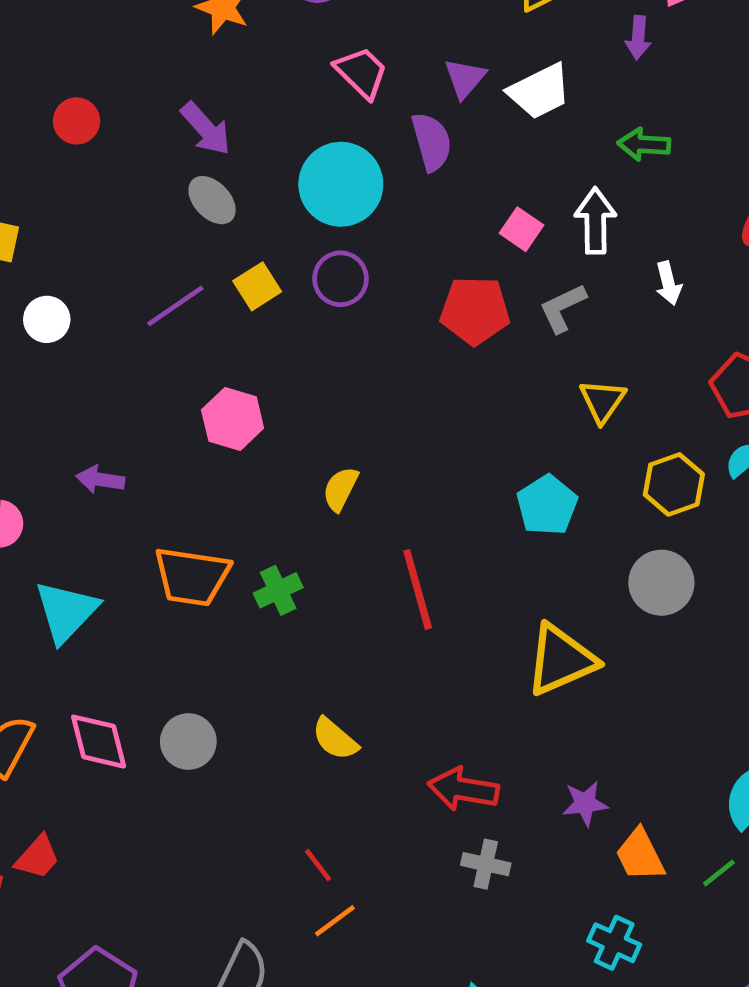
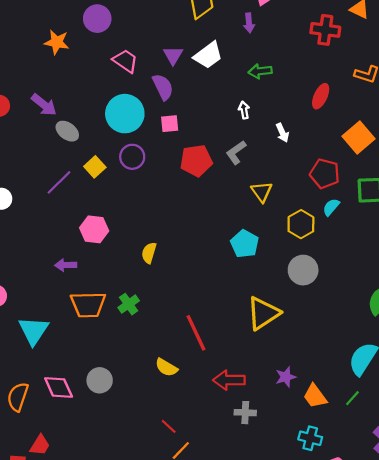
purple arrow: (206, 129) -> (44, 105), moved
white arrow: (595, 221) -> (244, 110), size x0.6
pink square: (522, 229) -> (170, 124), moved, turned -30
purple arrow: (100, 479) -> (66, 265), moved
red line: (418, 589) -> (196, 333), moved

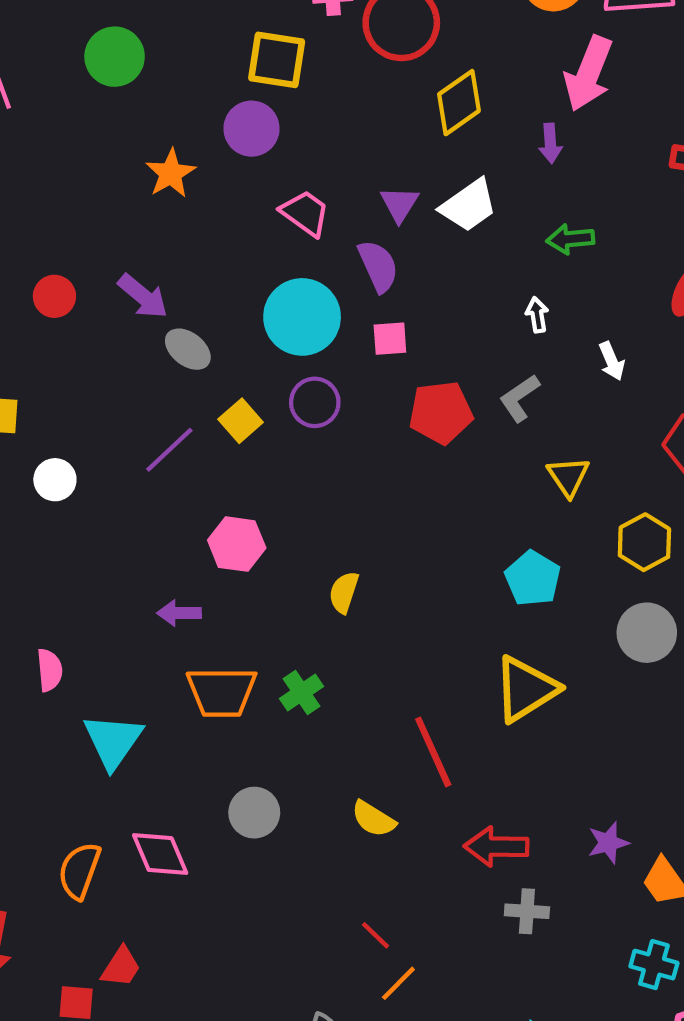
orange star: (57, 42) -> (171, 173), turned 30
yellow triangle: (263, 313) -> (526, 689), moved
gray circle: (100, 380) -> (254, 813), moved

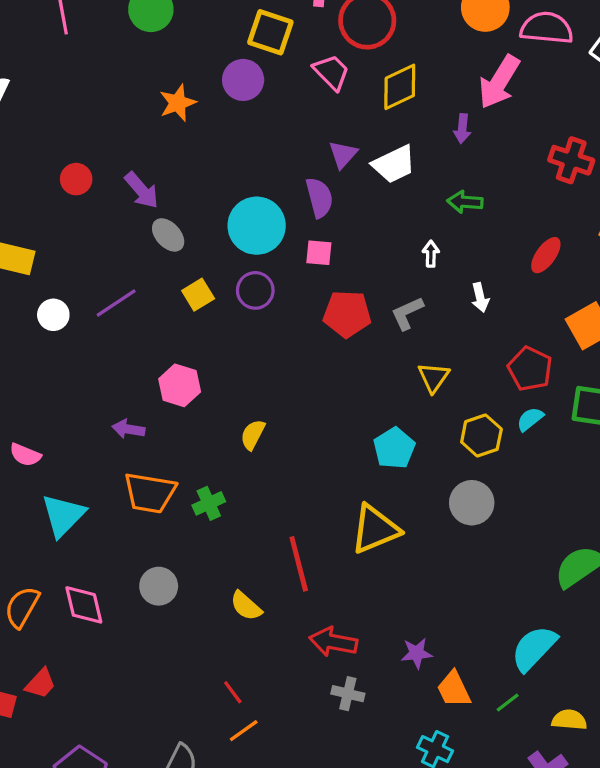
pink trapezoid: (305, 213) -> (331, 72), moved
purple line: (169, 450) -> (116, 303), moved
pink semicircle: (50, 670) -> (25, 455), turned 108

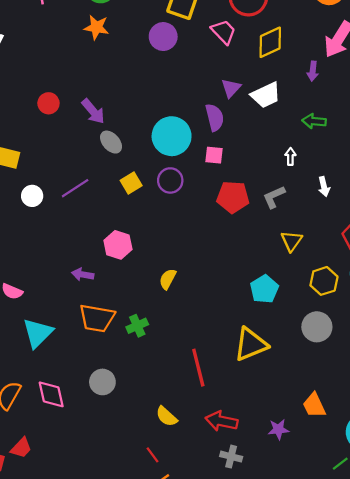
orange star: (178, 103) -> (96, 27), moved, turned 30
yellow semicircle: (246, 606) -> (167, 416), moved
orange trapezoid: (454, 689) -> (314, 405), moved

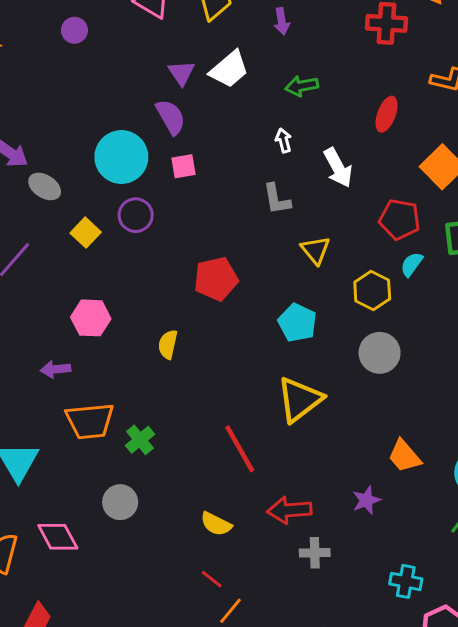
purple circle: (163, 37) -> (74, 30), size x0.7
white arrow: (324, 187) -> (338, 168), size x1.5
red pentagon: (233, 197) -> (216, 279), moved
gray L-shape: (274, 197) -> (277, 199), turned -60
green cross: (137, 326) -> (140, 440), moved

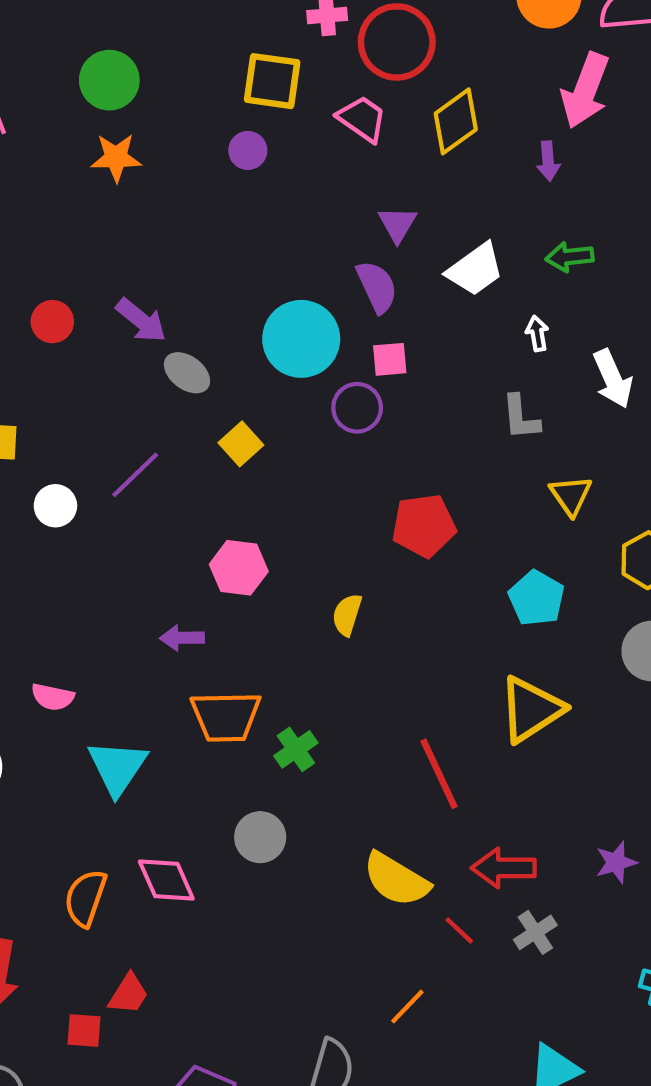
white trapezoid: (229, 69) -> (475, 269), moved
purple circle: (136, 215) -> (357, 408), moved
yellow semicircle: (216, 524) -> (396, 879), size x1.5
gray cross: (315, 553) -> (535, 932), turned -36
red line: (212, 579) -> (459, 930), moved

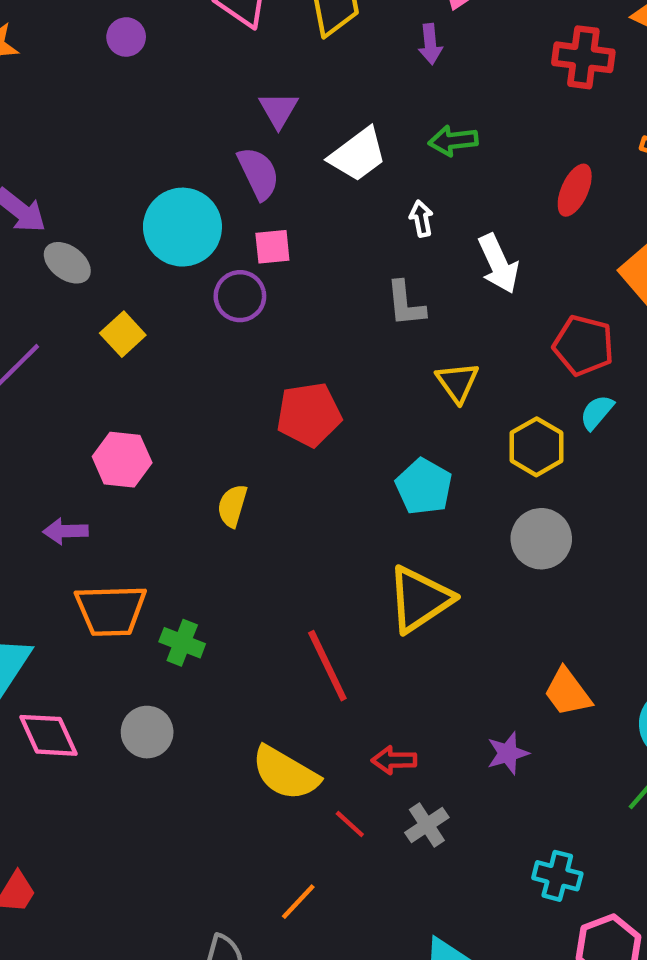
green cross: (296, 749) -> (182, 643), turned -33
red arrow: (504, 868) -> (394, 760), size x0.7
pink diamond: (166, 880) -> (48, 735), moved

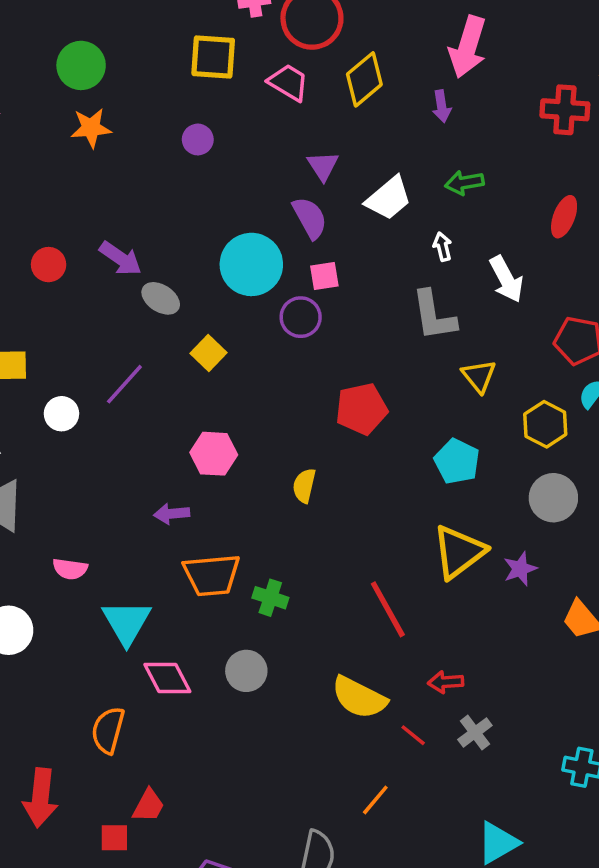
purple circle: (126, 37) -> (198, 139), moved
gray L-shape: (406, 304) -> (434, 316), size x1.4
purple star: (508, 753) -> (520, 569), moved

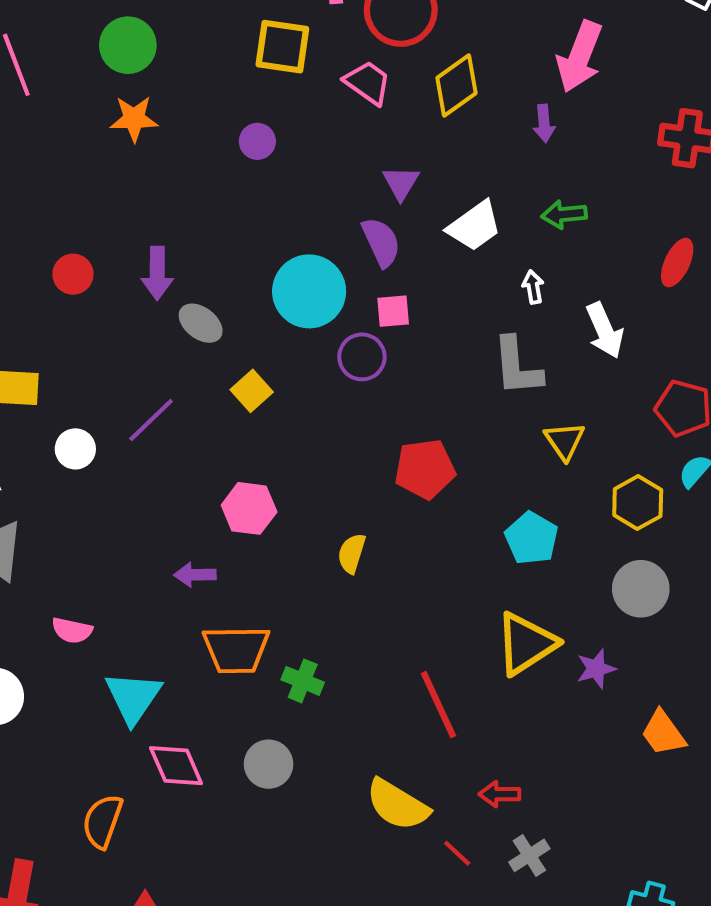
purple arrow: (121, 258) -> (157, 273), turned 51

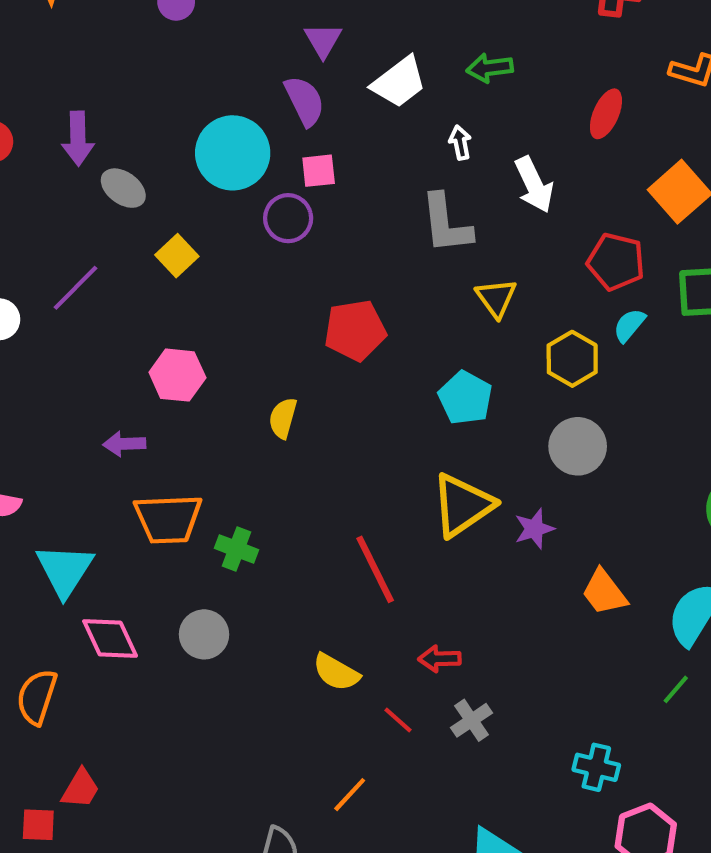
yellow semicircle: (397, 805) -> (336, 672), size x0.7

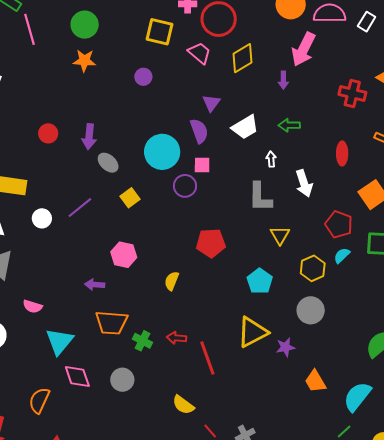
red ellipse: (606, 114) -> (342, 153), turned -30
red arrow: (440, 659) -> (176, 338), moved

